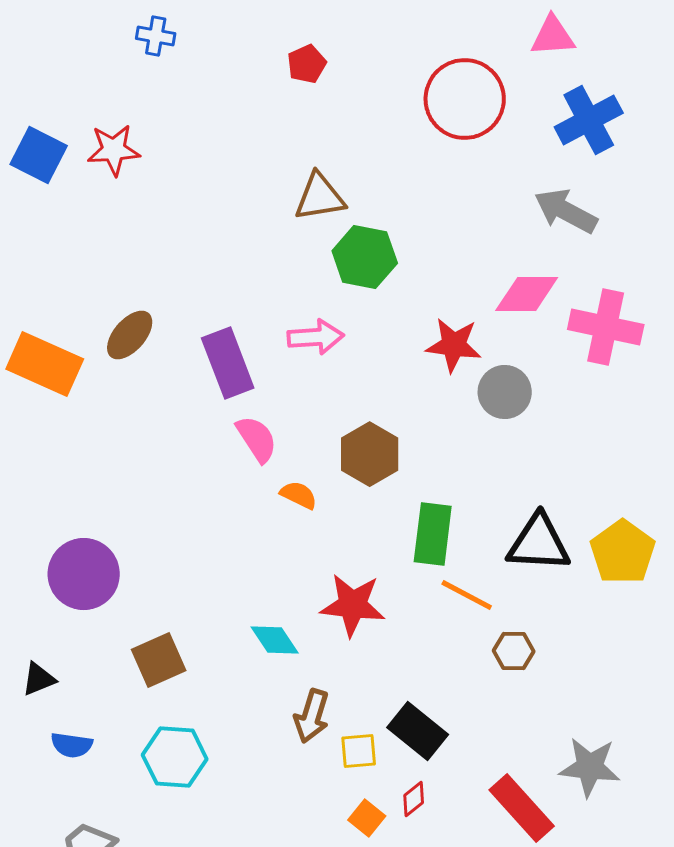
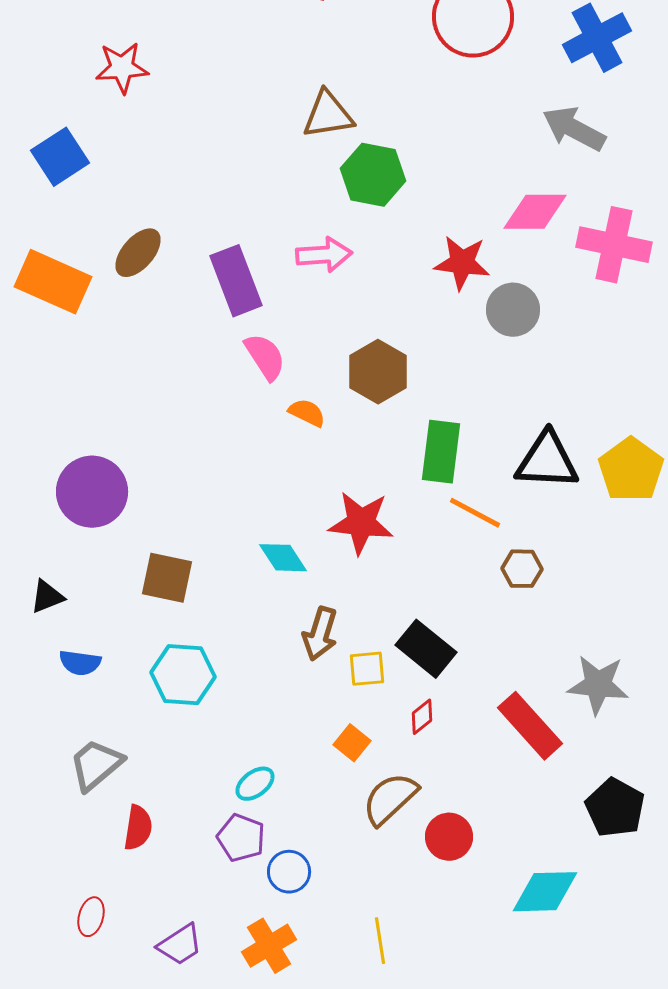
blue square: (39, 155) -> (60, 157), moved, turned 30
brown square: (159, 660) -> (167, 578), turned 36
orange square: (367, 818) -> (352, 743), moved

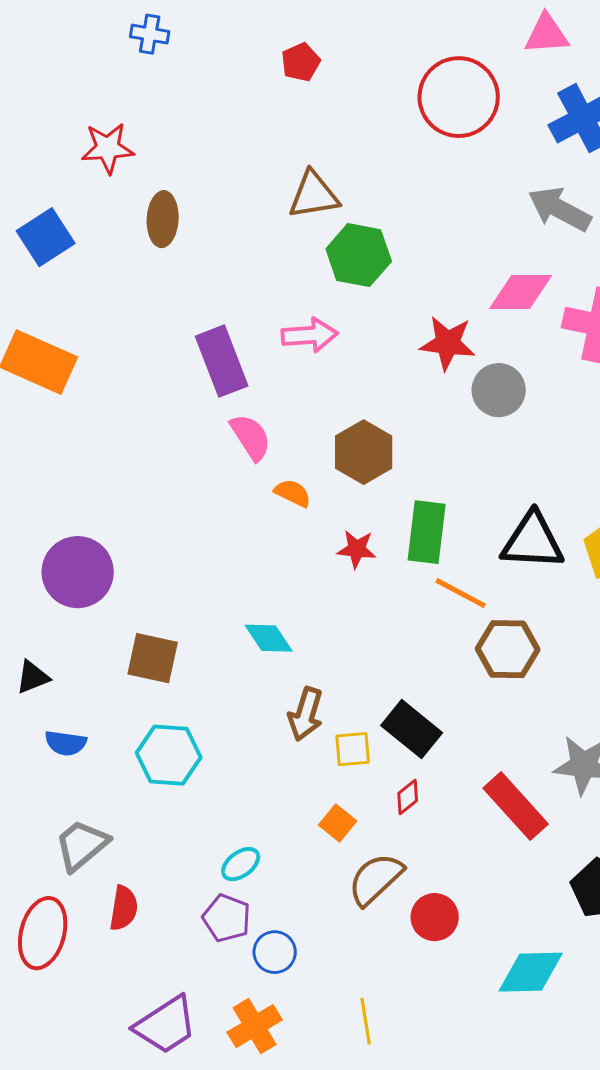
brown ellipse: (138, 253) -> (163, 219), moved, turned -38
red star: (361, 523) -> (357, 549), moved, size x0.6
brown hexagon: (522, 569) -> (508, 649), size x1.5
red ellipse: (91, 917) -> (43, 933), moved, size x1.8
purple trapezoid: (180, 945) -> (166, 1025), size x1.4

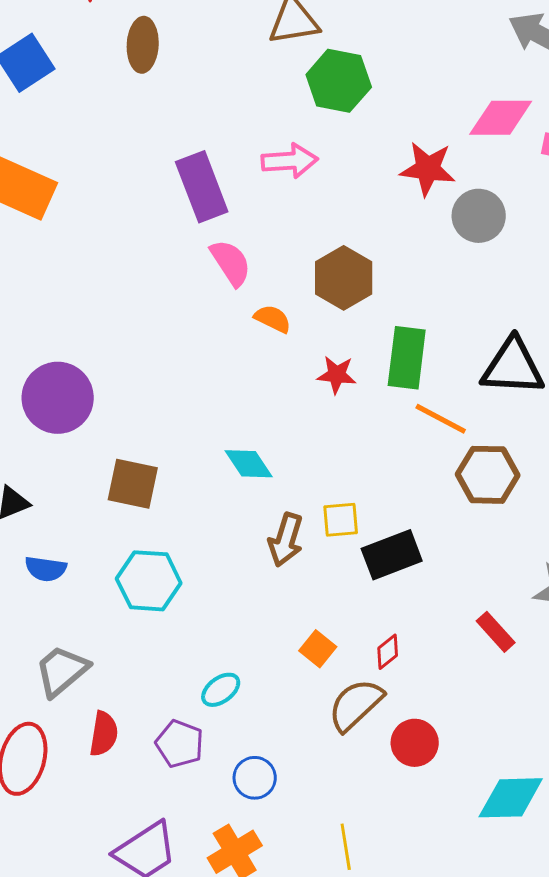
black rectangle: (412, 729) -> (392, 555), turned -60
yellow square: (353, 749) -> (341, 520), moved
red diamond: (408, 797) -> (388, 652), moved
red rectangle: (516, 806) -> (496, 632), size x0.6
purple pentagon: (227, 918) -> (180, 744), moved

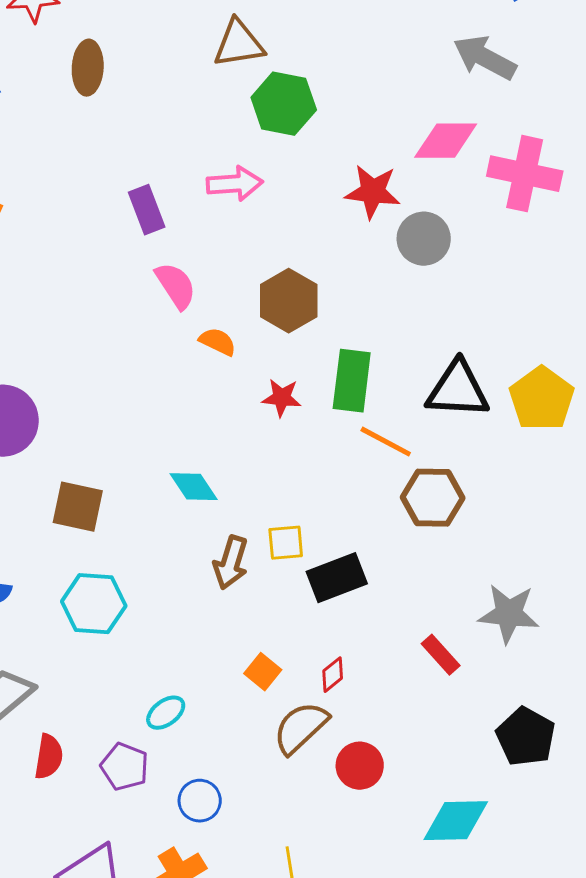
purple rectangle: (202, 187) -> (147, 210), size x0.7

